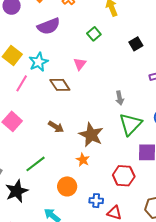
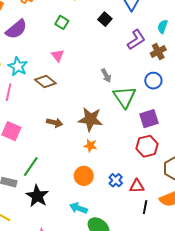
green line: (35, 164) -> (31, 167), moved
red hexagon: (124, 176) -> (147, 146), moved
blue cross: (96, 201) -> (116, 180), turned -32

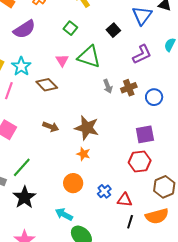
brown cross: (158, 52) -> (129, 88), moved
green triangle: (125, 97) -> (89, 57), moved, turned -45

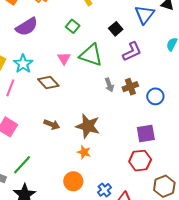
purple L-shape: (142, 54) -> (132, 52), moved

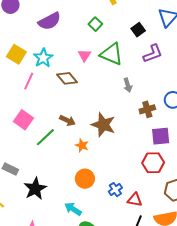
brown cross: (130, 87) -> (147, 109), moved
orange star: (84, 152) -> (82, 145), moved
green line: (22, 165) -> (45, 137), moved

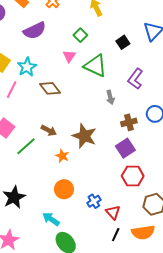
purple L-shape: (153, 54) -> (135, 79), moved, turned 145
pink triangle: (84, 55) -> (69, 56), moved
purple square: (161, 136) -> (125, 148), moved, turned -30
red triangle: (135, 200) -> (113, 212), turned 35

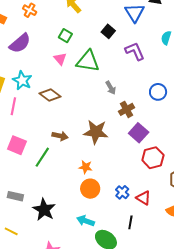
purple L-shape: (135, 79) -> (135, 51), moved, turned 135
brown cross: (129, 122) -> (127, 109), moved
orange star: (62, 156) -> (86, 167), moved
black line: (116, 235) -> (130, 222), moved

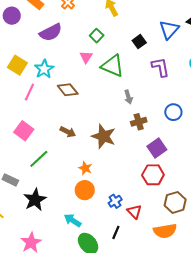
purple square: (139, 133) -> (157, 148), moved
green line: (42, 157) -> (39, 159), moved

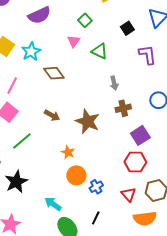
green triangle: (112, 66) -> (100, 51), size x0.7
pink line: (29, 92) -> (12, 86), moved
orange circle: (85, 190) -> (76, 175), moved
red triangle: (134, 212) -> (129, 194), moved

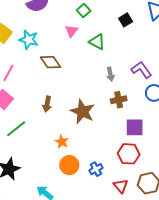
cyan star: (31, 52) -> (29, 40), turned -30
purple L-shape: (147, 55) -> (141, 70), moved, turned -30
brown arrow: (52, 115) -> (47, 104), turned 70
purple square: (140, 135) -> (135, 127), turned 30
blue cross: (96, 187) -> (96, 169), moved

